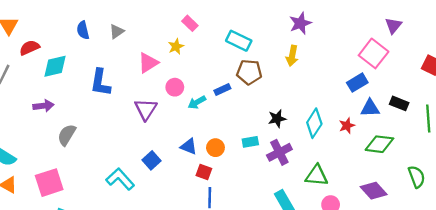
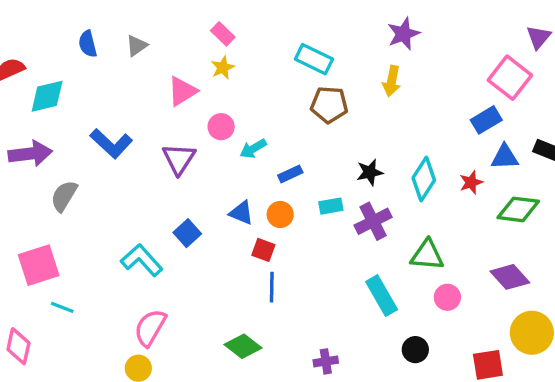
pink rectangle: (190, 23) -> (223, 34), moved
blue L-shape: (100, 83) -> (111, 144), moved, turned -56
blue rectangle: (222, 90) -> (290, 174), moved
purple arrow: (43, 106) -> (30, 154), size x1.4

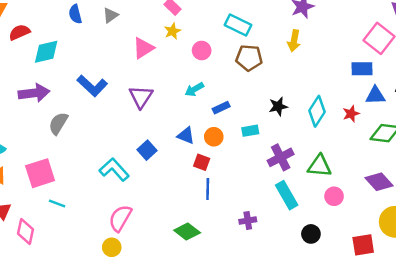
blue rectangle: (486, 120) -> (362, 69), turned 30
pink circle: (221, 127) -> (202, 50), moved
purple cross: (373, 221) -> (281, 157), moved
purple cross: (326, 361) -> (248, 221), moved

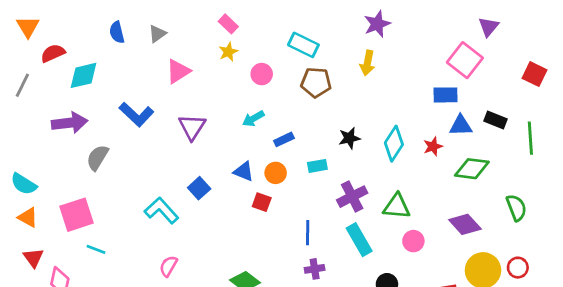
pink triangle: (143, 48) -> (178, 71), moved
blue line: (208, 189) -> (308, 233), moved
pink semicircle: (120, 218) -> (168, 266), size x0.7

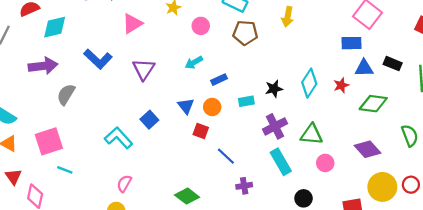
black star: (349, 138) -> (274, 89), moved
blue triangle: (244, 171) -> (186, 106), turned 30
blue line: (308, 233) -> (226, 156), moved, turned -48

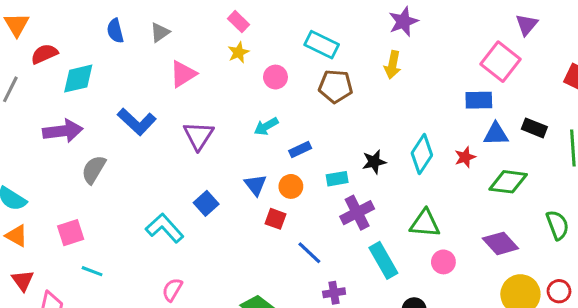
purple cross: (275, 126) -> (357, 213), moved
pink square: (49, 141) -> (71, 233), size x0.7

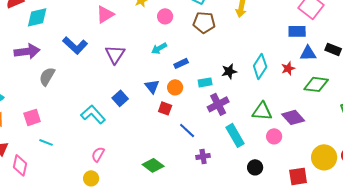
purple diamond: (500, 243) -> (293, 117), moved

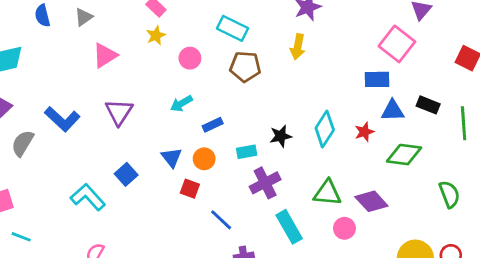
blue L-shape: (75, 45) -> (62, 119), moved

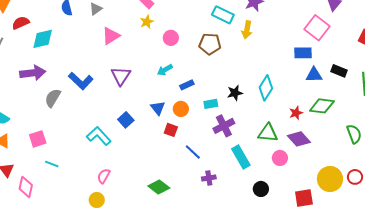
cyan rectangle: (232, 28) -> (223, 15), moved
red star: (364, 132) -> (296, 113), moved

